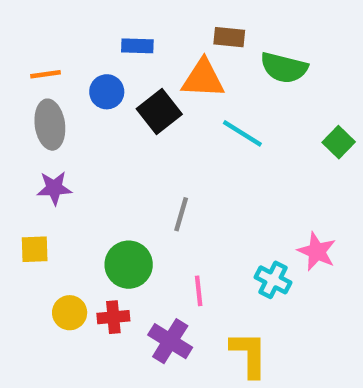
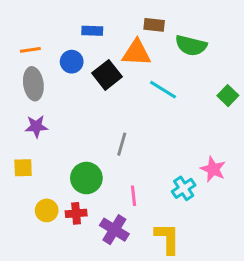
cyan cross: (273, 280) -> (184, 188), turned 30

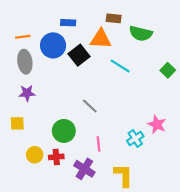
blue circle: (72, 62) -> (53, 45), size x1.5
gray line: (122, 144) -> (90, 106), turned -63

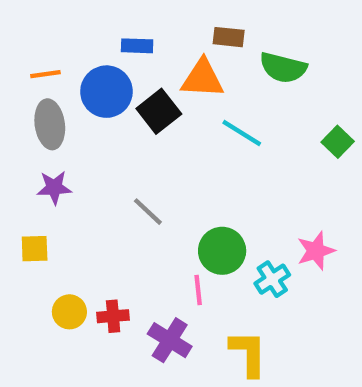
gray line: (90, 106) -> (148, 212), moved
pink star: (157, 124) -> (316, 251), turned 30
green circle: (64, 131) -> (222, 251), moved

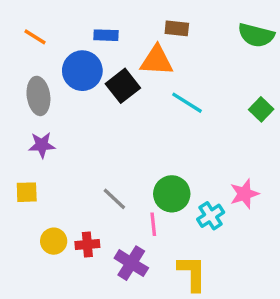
green semicircle: (283, 68) -> (256, 35), moved
orange line: (45, 74) -> (35, 37), moved, turned 40
gray line: (148, 212) -> (114, 199), moved

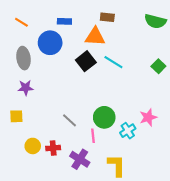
black square: (123, 86) -> (86, 61), moved

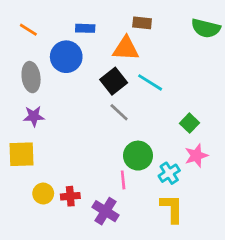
green square: (158, 66) -> (189, 123), moved
yellow square: (16, 116) -> (22, 154), size x1.5
gray line: (69, 120) -> (119, 112), moved
yellow L-shape: (117, 165) -> (172, 208), moved

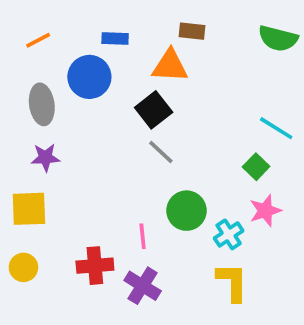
orange line: (28, 30) -> (38, 40), turned -60
cyan line: (150, 82) -> (276, 128), moved
pink line: (123, 180) -> (143, 236), moved
yellow circle: (43, 193) -> (23, 267), moved
red cross: (70, 196) -> (95, 266), size x1.4

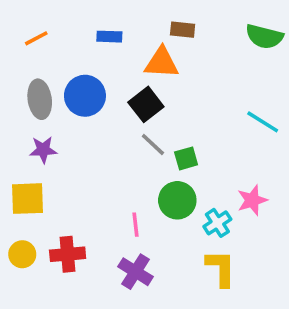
blue circle: (89, 77) -> (85, 96), moved
green square: (256, 167) -> (186, 158), moved, turned 30
red cross: (95, 266) -> (68, 254), moved

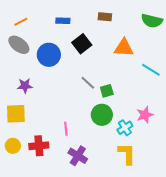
orange triangle: (162, 63) -> (124, 48), moved
gray ellipse: (40, 99) -> (19, 45), moved, turned -45
black square: (146, 104) -> (82, 44), moved
pink line: (135, 225) -> (66, 129), moved

